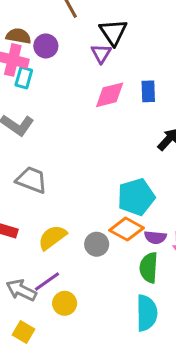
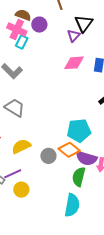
purple semicircle: (155, 237) -> (86, 158), size x1.5

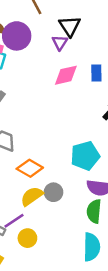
purple circle: (39, 25) -> (17, 36), size x1.5
yellow semicircle: (21, 146) -> (32, 196), moved
orange diamond: (69, 150) -> (30, 168), moved

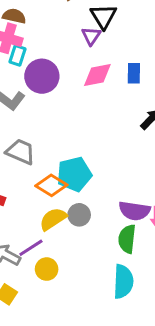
purple circle: (17, 36) -> (42, 76), moved
cyan pentagon: (85, 156) -> (74, 174), moved

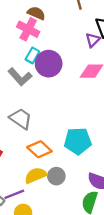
cyan rectangle: (17, 55) -> (32, 55), moved
cyan pentagon: (74, 174) -> (78, 141), moved

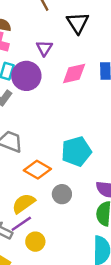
purple triangle: (93, 40) -> (44, 48), moved
yellow semicircle: (36, 175) -> (24, 203), moved

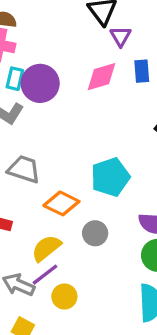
purple triangle: (44, 48) -> (121, 36), moved

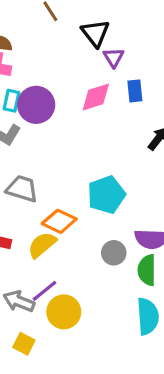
gray circle: (95, 233) -> (114, 253), moved
yellow semicircle: (46, 248) -> (42, 245), moved
yellow circle: (64, 296) -> (64, 312), size x1.4

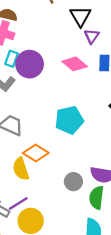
pink diamond: (96, 97) -> (75, 64), turned 50
cyan pentagon: (106, 195) -> (69, 120), moved
yellow semicircle: (42, 245) -> (21, 169), turned -75

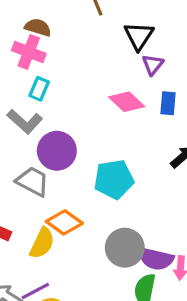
purple circle: (30, 64) -> (57, 151), moved
yellow semicircle: (21, 169) -> (42, 243), turned -140
gray circle: (73, 182) -> (125, 248), moved, size x1.5

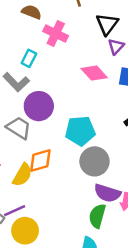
pink cross: (29, 52) -> (56, 34), moved
orange diamond: (64, 222) -> (40, 160), turned -56
gray circle: (125, 248) -> (94, 161), moved

